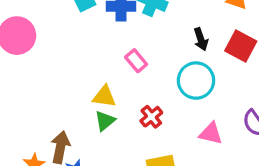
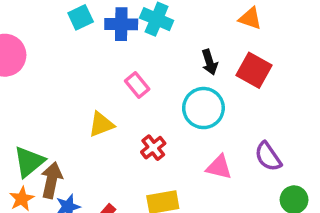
yellow triangle: (104, 97) -> (101, 124), turned -30
green triangle: (105, 121) -> (29, 162), moved, size x1.4

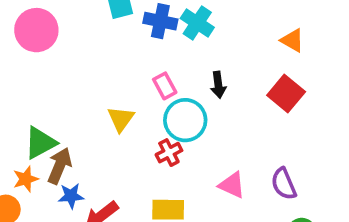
black arrow: (210, 62) -> (218, 85), moved
cyan circle: (203, 108) -> (185, 120), moved
yellow triangle: (101, 124) -> (121, 119), turned -44

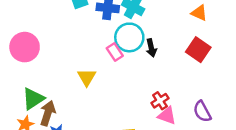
pink circle: (36, 30) -> (25, 47), moved
cyan circle: (185, 120) -> (129, 37), moved
red cross: (169, 153) -> (160, 101), moved

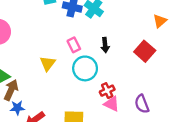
orange triangle: (199, 13) -> (160, 21), moved, turned 48
cyan circle: (129, 37) -> (85, 68), moved

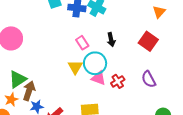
yellow triangle: (48, 64) -> (75, 67), moved
pink triangle: (112, 104) -> (99, 78), moved
purple semicircle: (142, 104) -> (149, 79), moved

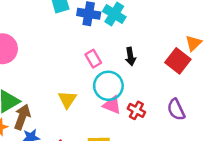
orange triangle: (159, 12) -> (193, 43), moved
yellow triangle: (75, 67) -> (67, 99), moved
red cross: (118, 81) -> (136, 110), turned -32

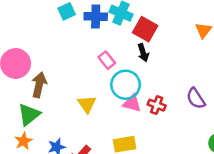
red square: (178, 61) -> (145, 29), moved
brown arrow: (22, 117) -> (39, 85), moved

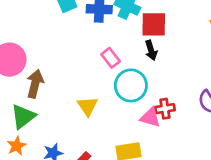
red square: (145, 29) -> (154, 24), turned -30
pink triangle: (132, 103) -> (150, 117), moved
red cross: (157, 105) -> (165, 109), turned -30

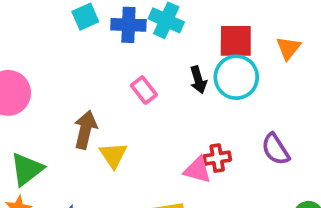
red square: (154, 24) -> (236, 41), moved
brown arrow: (35, 84) -> (85, 130), moved
cyan circle: (131, 85) -> (236, 77), moved

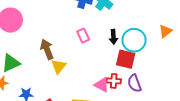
red square: (236, 41) -> (126, 59), moved
brown arrow: (85, 130) -> (47, 49), turned -48
purple semicircle: (276, 149) -> (134, 83), moved

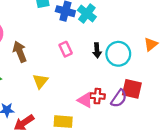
brown arrow: (47, 49) -> (20, 52), moved
red square: (126, 59) -> (132, 89), moved
purple semicircle: (134, 83) -> (119, 98), turned -126

